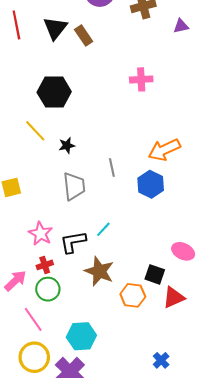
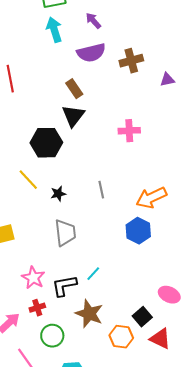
black triangle: (55, 28) -> (73, 116), moved
gray line: (112, 167) -> (101, 190), moved
black square: (155, 274) -> (142, 317), turned 30
green circle: (48, 289) -> (52, 336), moved
red triangle: (174, 297) -> (160, 339), turned 50

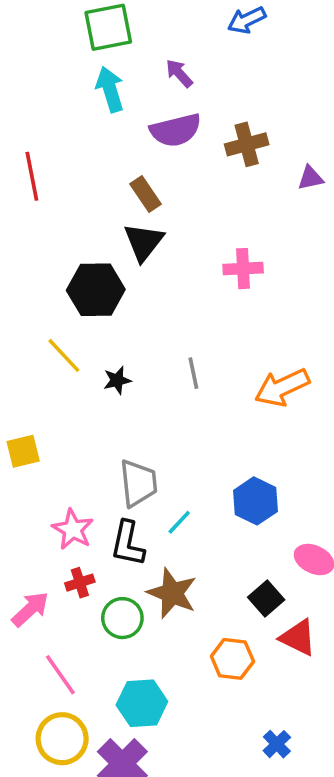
blue hexagon: (138, 231) -> (255, 501), moved
gray trapezoid: (65, 233) -> (138, 483), moved
black L-shape: (64, 286) -> (128, 544), turned -68
green circle: (52, 336) -> (122, 618), moved
orange hexagon: (121, 337) -> (232, 659), moved

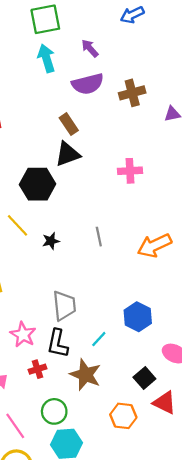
black triangle: (144, 242) -> (68, 154), turned 32
cyan line: (179, 522) -> (99, 339), moved
red cross: (80, 583) -> (38, 369), moved
green circle: (122, 618) -> (54, 411), moved

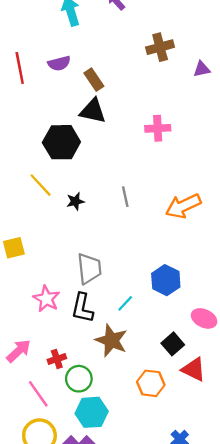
purple semicircle: (88, 84) -> (59, 63), moved, size x0.7
black triangle: (68, 154) -> (93, 111), turned 32
red cross: (38, 369) -> (57, 359), moved

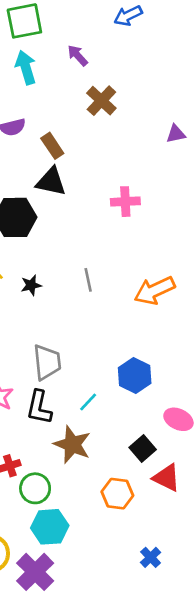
brown cross: (160, 47) -> (101, 101), moved, turned -32

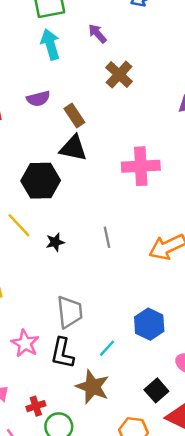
pink cross: (125, 202) -> (141, 166), size x1.4

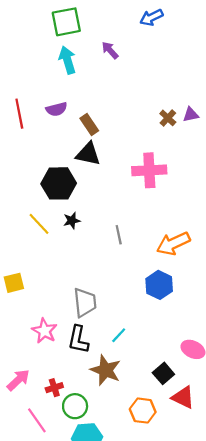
brown cross: (119, 75) -> (168, 118), moved, size x0.7
black star: (55, 242) -> (72, 221), moved
blue hexagon: (149, 324) -> (159, 285), moved

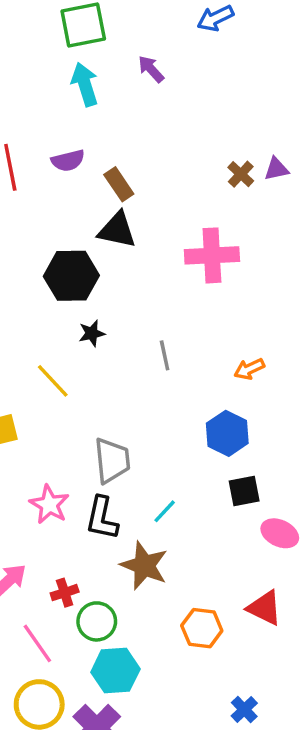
yellow line: (39, 224) -> (53, 381), moved
orange arrow: (173, 243) -> (249, 369), size x0.6
black square: (163, 373) -> (244, 491), moved, turned 30

